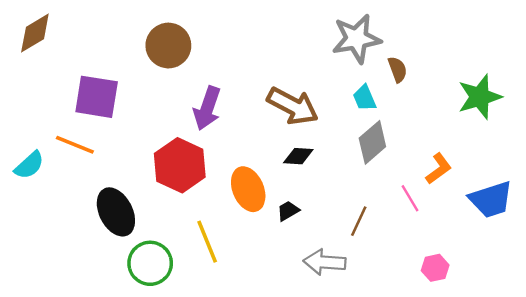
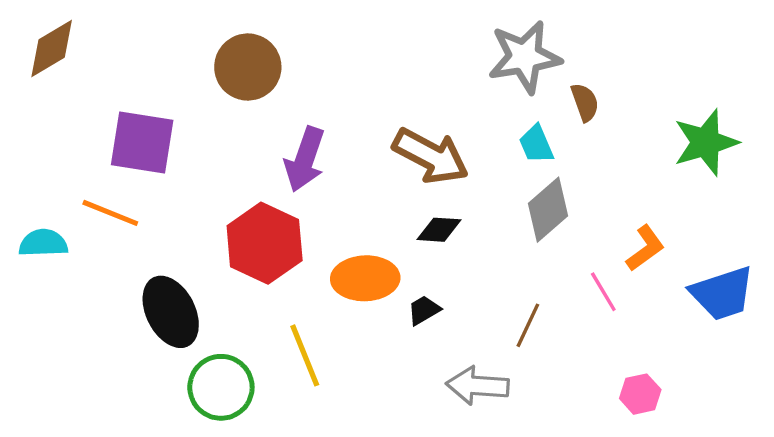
cyan semicircle: (29, 165) -> (43, 243), turned -140
orange ellipse: (248, 189) -> (365, 278), turned -69

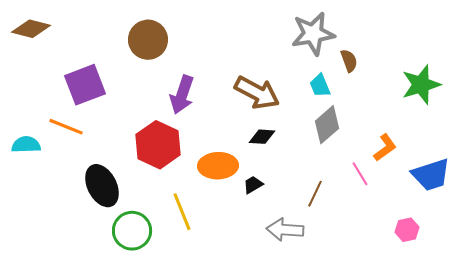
brown diamond: (52, 49) -> (31, 29), turned 45
purple square: (142, 142) -> (85, 85), turned -30
pink hexagon: (640, 394) -> (407, 230), moved

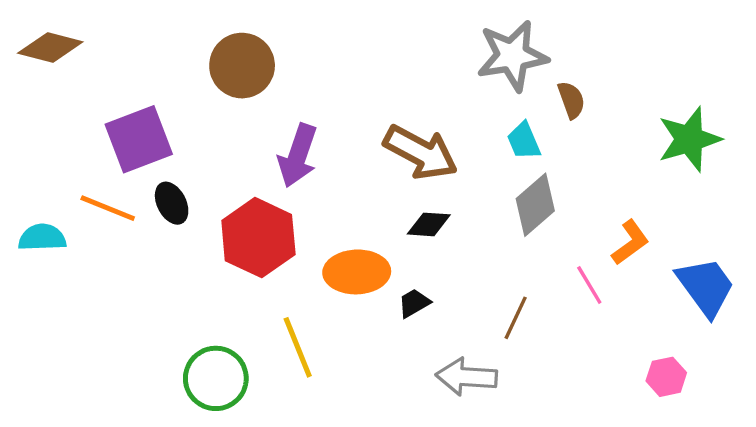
blue trapezoid: (431, 175) -> (706, 287), turned -108
black ellipse: (102, 186) -> (172, 203), moved, size x0.6

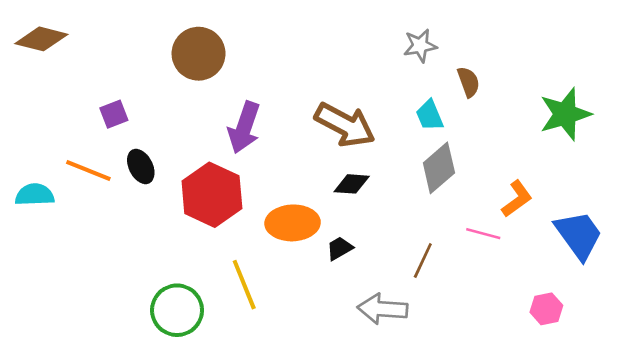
gray star: (512, 56) -> (420, 46), size x0.6
purple square: (139, 139) -> (114, 114), size x0.5
pink line: (589, 285) -> (483, 234), turned -44

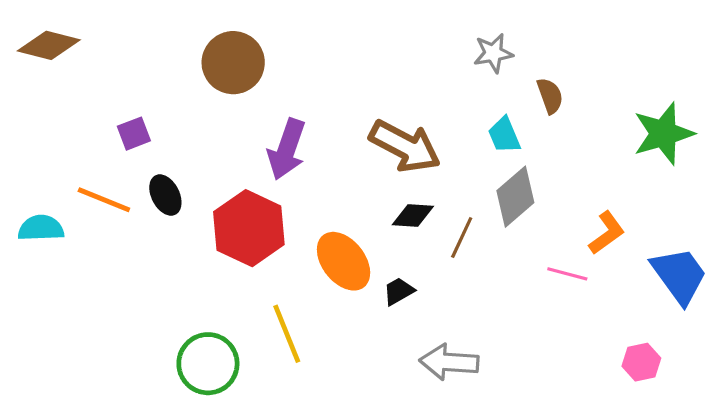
orange ellipse: (293, 223) -> (344, 261), turned 54
brown line: (423, 261) -> (462, 238), moved

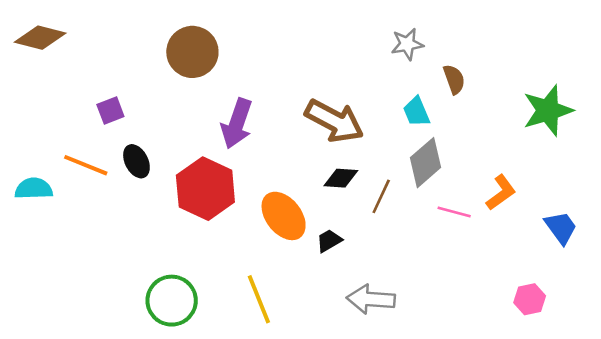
pink line: (567, 274) -> (454, 212), moved
blue trapezoid: (679, 275) -> (561, 228), size x0.7
yellow line: (287, 334) -> (259, 299), moved

